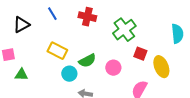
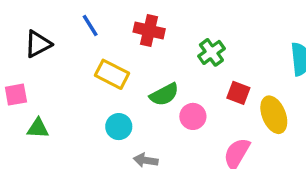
green cross: (124, 30) -> (211, 52), size x0.7
yellow rectangle: (57, 51) -> (112, 74), moved
green semicircle: (87, 61) -> (164, 95), moved

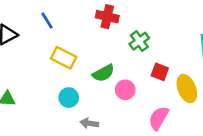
red cross: (149, 30) -> (107, 17), moved

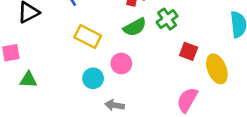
green semicircle: (103, 73) -> (135, 27), moved
pink circle: (125, 90) -> (121, 63), moved

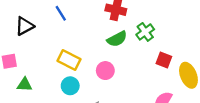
yellow rectangle: (88, 37) -> (69, 60), moved
cyan circle: (93, 78) -> (70, 86), moved

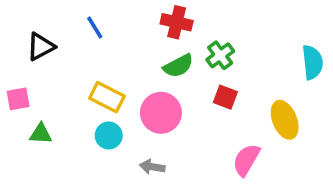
red square: (164, 60) -> (225, 97), moved
pink circle: (105, 71) -> (161, 113), size x1.5

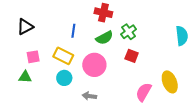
blue line: (95, 27) -> (73, 31), moved, turned 40
pink square: (18, 99) -> (33, 57), moved
yellow ellipse: (285, 120) -> (170, 82), moved

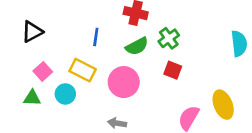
pink square: (33, 57) -> (43, 71), turned -32
cyan circle: (64, 78) -> (65, 94), moved

